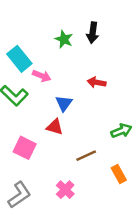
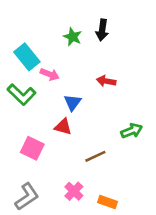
orange rectangle: (119, 174) -> (107, 202), moved, turned -42

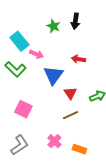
blue triangle: (73, 103) -> (53, 75), size x1.5
red triangle: (63, 127) -> (70, 93), moved, turned 40

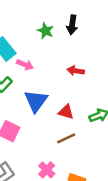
blue triangle: (53, 75) -> (36, 101), moved
red triangle: (70, 93) -> (66, 112), turned -40

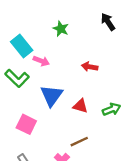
black arrow: (72, 25) -> (108, 22), moved, turned 138
brown line: (66, 138) -> (79, 142), moved

